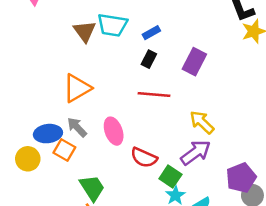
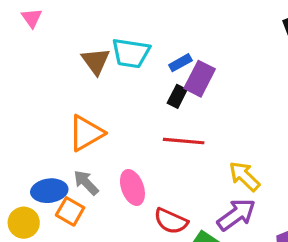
purple rectangle: (194, 62) -> (200, 79), moved

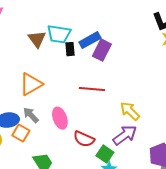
blue rectangle: (180, 63) -> (90, 40), size x1.5
black rectangle: (177, 96) -> (70, 49), moved, turned -32

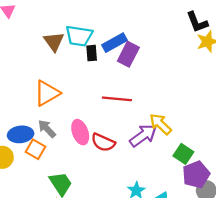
purple arrow: (125, 135) -> (143, 136), moved
red semicircle: (84, 139) -> (103, 142), moved
green square: (105, 154) -> (183, 154), moved

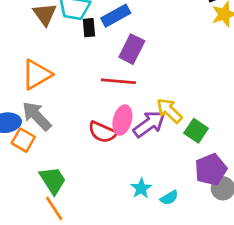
purple rectangle: (128, 54) -> (132, 49), moved
gray arrow: (47, 129) -> (37, 116), size x1.4
pink ellipse: (80, 132) -> (122, 120), moved, turned 35
green square: (183, 154) -> (196, 131), moved

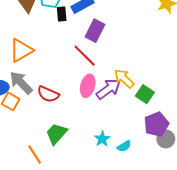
red line: (118, 81) -> (85, 56), turned 40
red semicircle: (102, 132) -> (48, 94), moved
green trapezoid: (53, 180) -> (56, 134), moved, turned -105

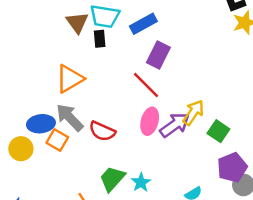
black rectangle: (62, 14) -> (100, 39), moved
yellow arrow: (124, 79) -> (193, 112), turned 80
cyan star: (102, 139) -> (141, 182), moved

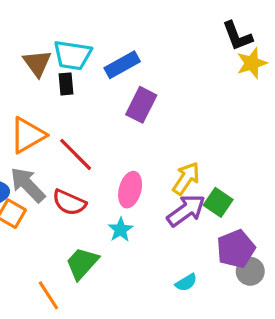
red line: (146, 85) -> (76, 154), moved
purple arrow: (175, 125) -> (186, 210), moved
cyan star: (141, 182) -> (120, 230), moved

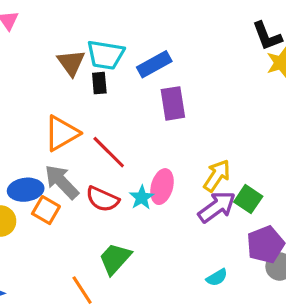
purple rectangle: (141, 105) -> (173, 103), turned -36
cyan star: (120, 230) -> (142, 198), moved

